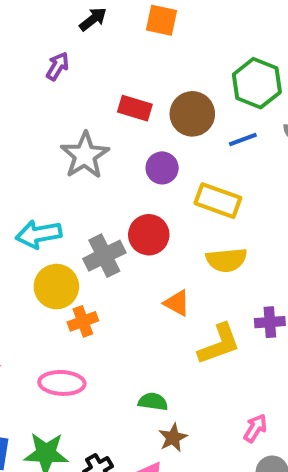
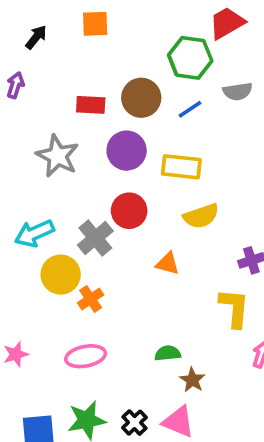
purple circle: (162, 168) -> (127, 151), size x1.4
yellow L-shape: (219, 344) -> (234, 308), moved, turned -51

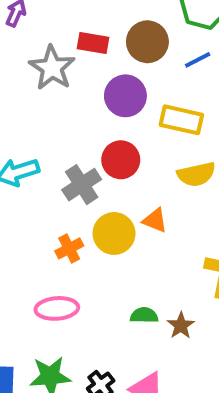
gray star: (58, 156) -> (52, 68), moved
yellow circle: (61, 275) -> (114, 233), moved
brown star: (192, 380) -> (181, 325), moved

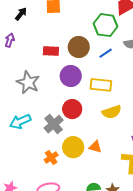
gray star: (52, 68) -> (28, 82), moved
orange triangle: (155, 220) -> (95, 147), moved

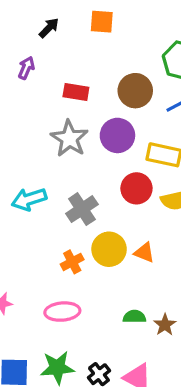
red rectangle: (51, 51) -> (76, 92), moved
gray star: (28, 82) -> (69, 138), moved
red circle: (72, 109) -> (136, 188), moved

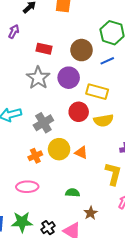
brown star: (165, 325) -> (91, 213), moved

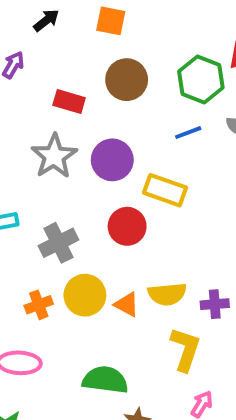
brown circle: (82, 50) -> (127, 80), moved
yellow semicircle: (103, 120) -> (167, 294), moved
green semicircle: (73, 193) -> (105, 380), size x1.6

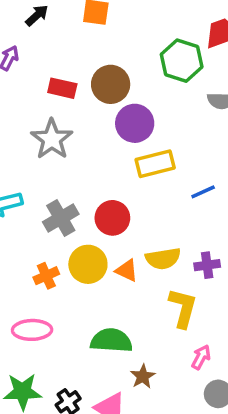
brown circle: (127, 80) -> (111, 84), moved
blue line: (188, 133) -> (203, 192), moved
purple circle: (112, 160) -> (135, 123), moved
yellow rectangle: (165, 190) -> (155, 164), turned -30
red circle: (127, 226) -> (112, 218), moved

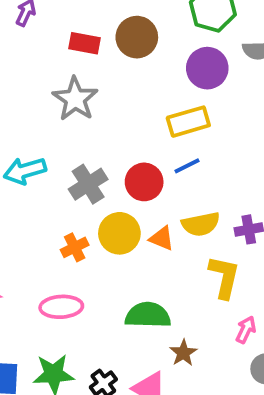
purple circle: (135, 123) -> (207, 68), moved
blue line: (203, 192) -> (187, 166), moved

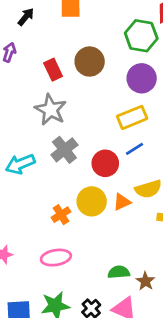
red rectangle: (85, 43) -> (53, 70), turned 60
gray cross: (88, 184) -> (64, 150), moved
orange triangle: (162, 238) -> (122, 202), turned -42
green semicircle: (148, 315) -> (119, 272), moved, size x0.7

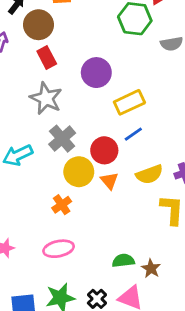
brown circle: (90, 62) -> (38, 25), moved
purple circle: (142, 78) -> (96, 73), moved
yellow circle: (92, 201) -> (79, 172), moved
orange triangle: (122, 202) -> (109, 181), moved, turned -42

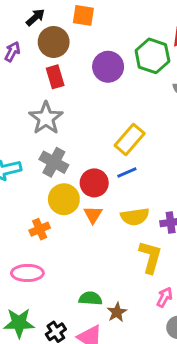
purple circle: (96, 73) -> (108, 67), moved
yellow rectangle: (129, 102) -> (130, 139), turned -36
gray cross: (62, 139) -> (54, 162), turned -32

